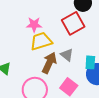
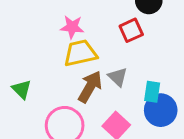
red square: (73, 23) -> (131, 30), size x0.7

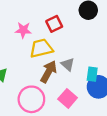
pink star: (72, 27) -> (23, 30), moved
red square: (131, 30) -> (54, 24), moved

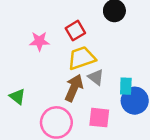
yellow trapezoid: (41, 48) -> (81, 58), moved
pink square: (68, 98) -> (99, 118), turned -30

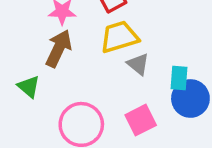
brown arrow: (74, 88) -> (59, 48), moved
pink square: (99, 118) -> (141, 120), turned -35

